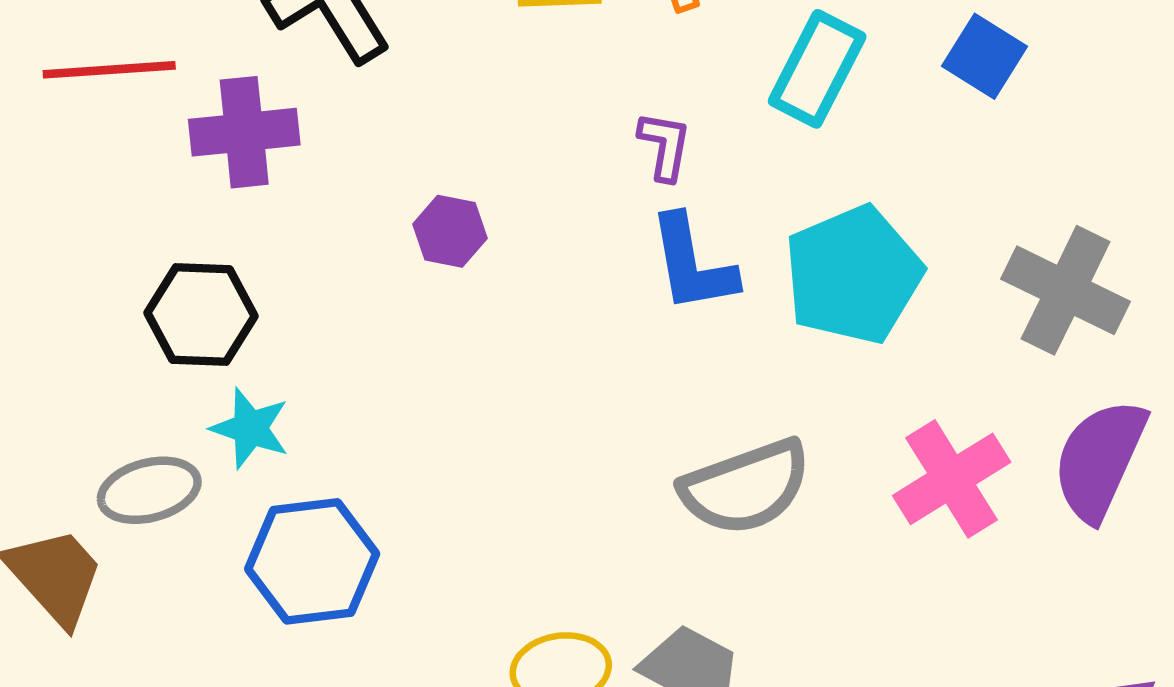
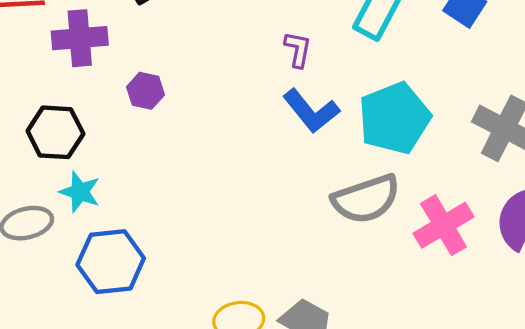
purple hexagon: (450, 231) -> (145, 91), moved
blue L-shape: (692, 264) -> (311, 111), turned -30
gray semicircle: (746, 487) -> (366, 199), moved

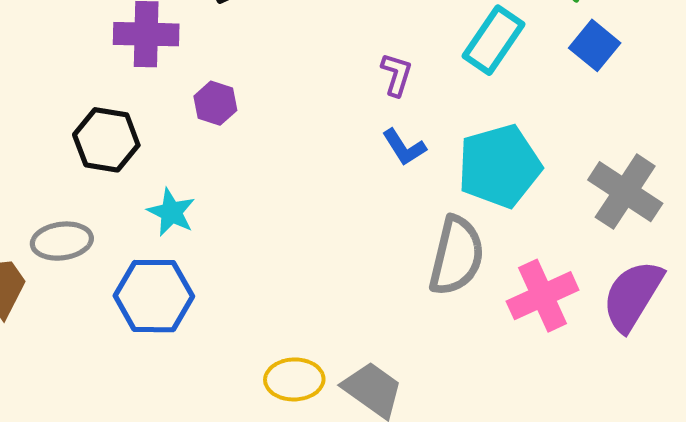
blue L-shape: (311, 111) -> (404, 147), size x0.7
cyan star: (80, 192) -> (171, 212), moved
gray semicircle: (366, 199) -> (456, 256), turned -64

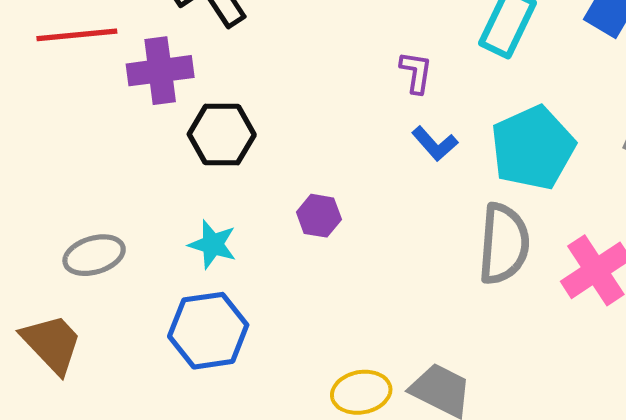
purple hexagon: (215, 103) -> (319, 216), moved
black hexagon: (106, 140) -> (222, 134), moved
gray ellipse: (62, 241) -> (94, 255), moved

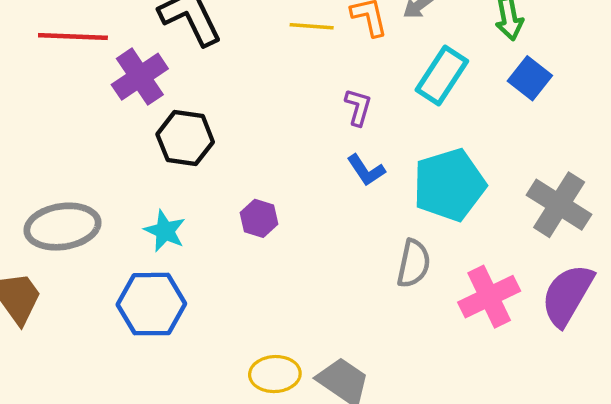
purple cross: (160, 71) -> (140, 77), turned -34
gray semicircle: (504, 244) -> (414, 264), size x0.7
gray ellipse: (94, 255) -> (62, 227), size x1.4

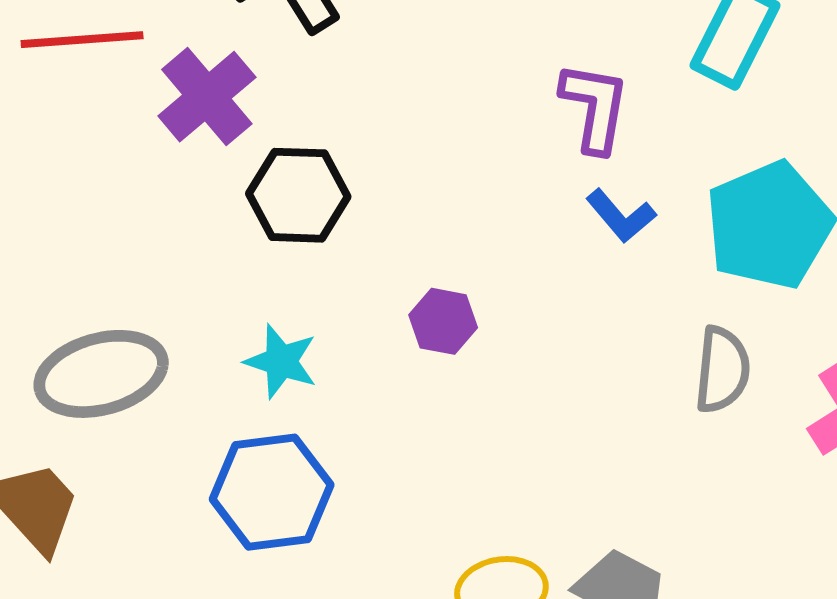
purple L-shape: (358, 107) -> (595, 107), size x1.4

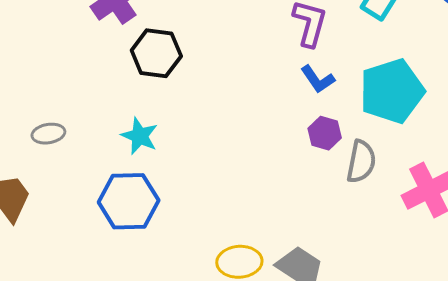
purple hexagon: (443, 321) -> (325, 133), moved
gray ellipse: (101, 374) -> (48, 134), size x0.5

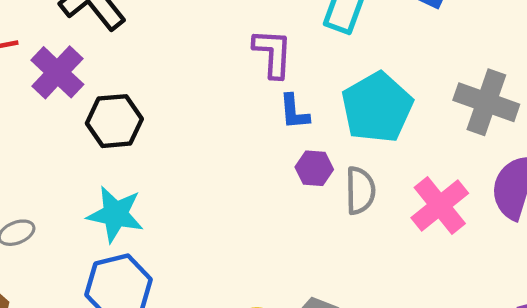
blue L-shape: (318, 79) -> (294, 112), turned 42
cyan star: (140, 136) -> (115, 214), size x1.4

